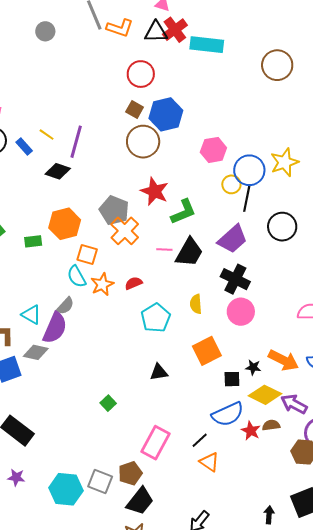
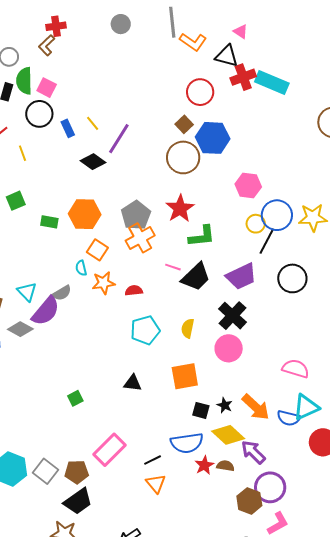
red cross: (175, 30) -> (243, 77), moved
cyan semicircle: (77, 277) -> (81, 268), size x0.7

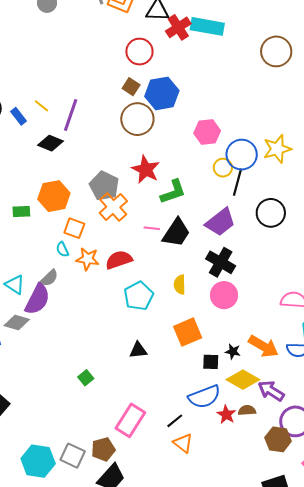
orange star: (104, 283) -> (88, 259), turned 30
red semicircle: (134, 291) -> (119, 260), size x1.5

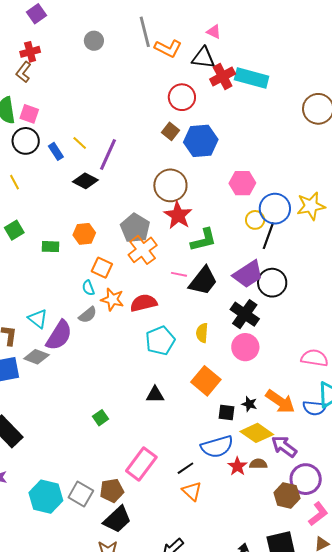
brown circle: (137, 119) -> (170, 185), moved
orange hexagon: (54, 196) -> (84, 234), size x0.7
black circle: (271, 213) -> (272, 283), moved
gray semicircle: (49, 278) -> (88, 315), moved
orange square: (188, 332) -> (206, 381), turned -32

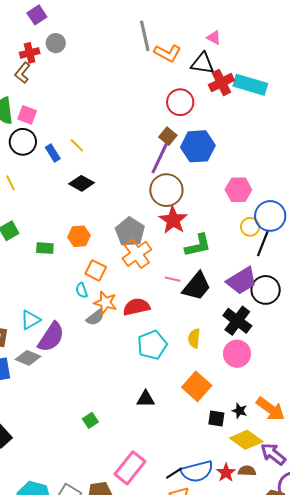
gray circle: (94, 41) -> (56, 43), moved
purple line: (108, 155) -> (160, 158), moved
gray semicircle: (88, 315) -> (95, 317), moved
cyan triangle: (38, 319) -> (30, 320), turned 50
blue semicircle: (217, 447) -> (197, 471), moved

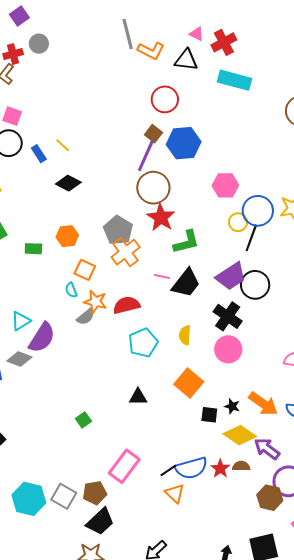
red cross: (221, 83) -> (224, 42), moved

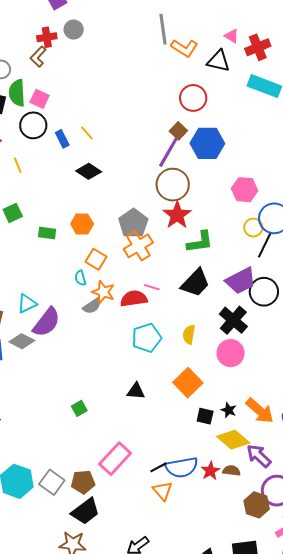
pink line: (162, 276) -> (152, 287), moved

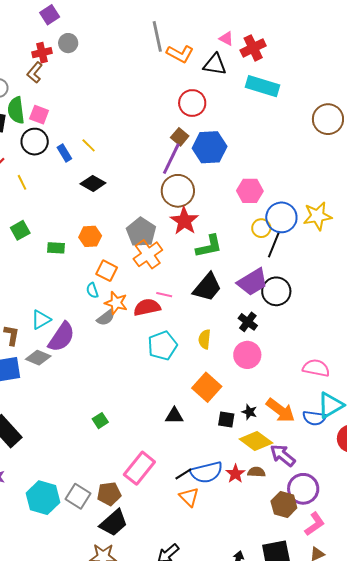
black cross: (233, 320) -> (248, 322), size x0.7
black triangle: (136, 391) -> (174, 416), moved

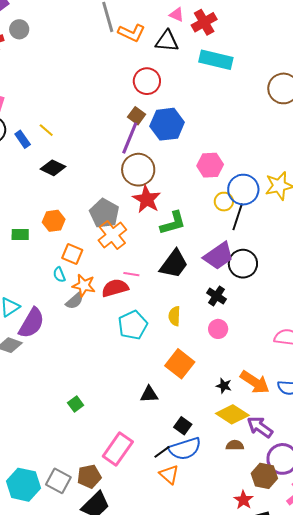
pink circle: (247, 355) -> (218, 329), size x0.7
black square: (226, 420) -> (183, 426), moved, turned 30
red star: (235, 474) -> (243, 500), moved

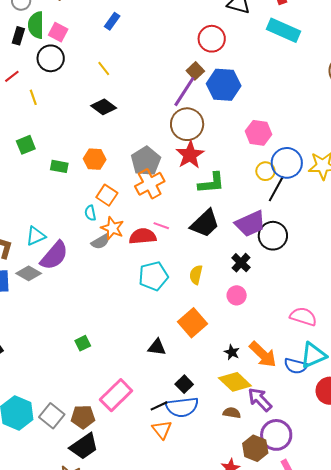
blue rectangle: (23, 139) -> (112, 21), moved, turned 60

